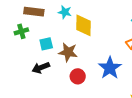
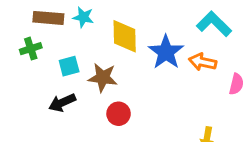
cyan star: (65, 12) -> (83, 17), moved
blue star: (110, 68) -> (166, 52), moved

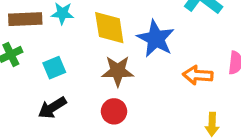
orange arrow: (203, 62) -> (198, 75), moved
brown star: (103, 78) -> (118, 71), moved

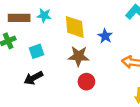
blue star: (156, 39) -> (105, 36), size x0.6
red circle: (114, 111) -> (86, 82), moved

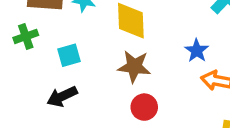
blue star: (105, 36) -> (197, 51), moved

